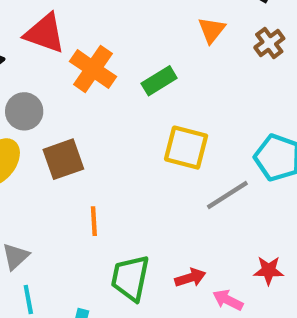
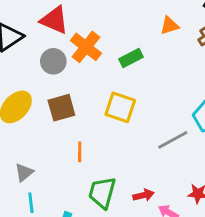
orange triangle: (212, 30) -> (169, 26), turned 30
gray circle: (24, 111) -> (53, 61), moved
yellow square: (186, 148) -> (120, 107), moved

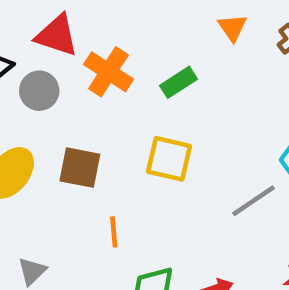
orange triangle: (169, 26) -> (232, 28), turned -42
gray circle: (53, 61) -> (39, 91), moved
brown square: (61, 108) -> (80, 168), turned 32

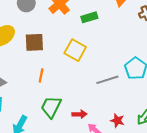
brown square: (80, 168) -> (34, 42), turned -30

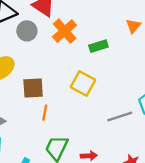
brown square: (34, 42) -> (33, 88), moved

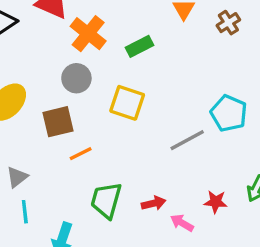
gray circle: (27, 31) -> (76, 78), moved
orange line: (45, 113) -> (81, 154), turned 63

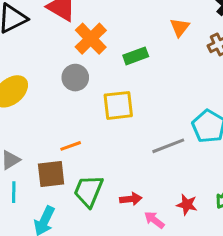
yellow square: (127, 103) -> (118, 105), turned -32
brown square: (58, 122) -> (51, 174), moved

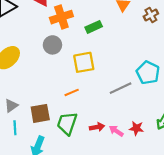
orange cross: (91, 39) -> (61, 17), turned 30
orange line: (71, 146) -> (72, 92), moved
pink arrow: (154, 220) -> (116, 131), moved

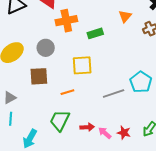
gray circle: (52, 45) -> (46, 48), moved
brown square: (40, 113) -> (39, 76), moved

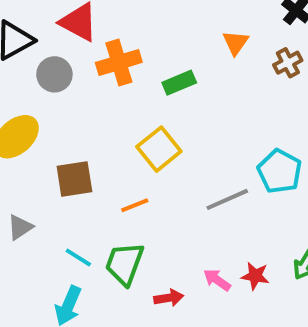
gray circle: (46, 48) -> (54, 74), moved
yellow square: (82, 65) -> (159, 149), turned -30
cyan line: (11, 119) -> (78, 257), moved, turned -56
red arrow: (87, 127) -> (169, 298), moved

